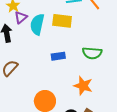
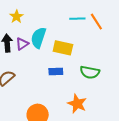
purple triangle: (21, 17) -> (22, 44), moved
yellow rectangle: (62, 21) -> (63, 48), moved

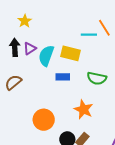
cyan line: (77, 19) -> (89, 35), moved
cyan semicircle: (38, 38) -> (46, 56), moved

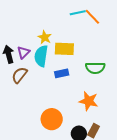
yellow star: (25, 21) -> (45, 37), moved
cyan line: (89, 35) -> (78, 13), moved
brown semicircle: (13, 82) -> (19, 75), moved

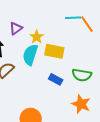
purple triangle: (23, 52) -> (16, 28), moved
blue rectangle: (62, 73) -> (56, 79), moved, turned 32
orange star: (89, 101) -> (81, 104), moved

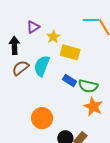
cyan semicircle: (30, 55) -> (42, 66), moved
green semicircle: (82, 75) -> (88, 86), moved

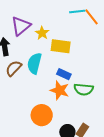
purple triangle: (33, 27) -> (21, 26), size x1.5
green semicircle: (88, 86) -> (84, 89), moved
orange star: (93, 107) -> (60, 90), moved

